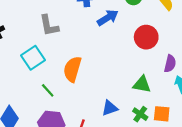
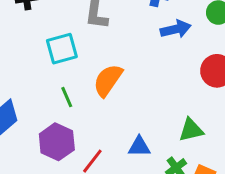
green triangle: (142, 84) -> (191, 130), turned -42

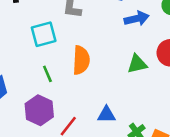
orange semicircle: (108, 80) -> (81, 60), turned 148
green triangle: (191, 130) -> (137, 64), moved

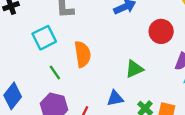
green triangle: (137, 64) -> (134, 69), moved

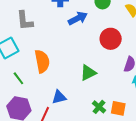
blue triangle: (115, 98) -> (59, 97), moved

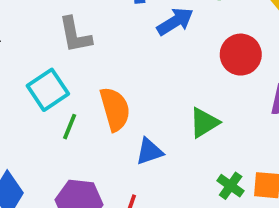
green line: (18, 78) -> (70, 127), moved, turned 64
blue triangle: (59, 97) -> (149, 151), moved

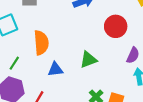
green line: (70, 127) -> (14, 63), moved

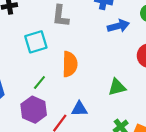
blue triangle: (55, 69) -> (79, 109), moved

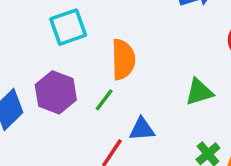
green line: (39, 82) -> (104, 100), moved
purple hexagon: (34, 110) -> (56, 92), moved

